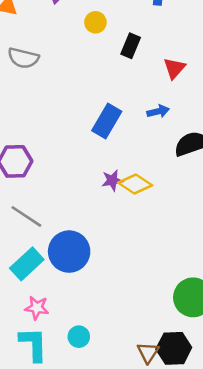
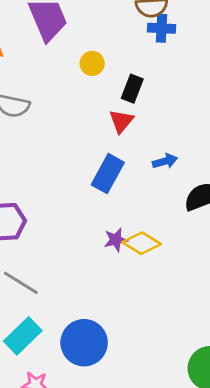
red triangle: (174, 68) -> (121, 121), moved
blue circle: (69, 252) -> (84, 343), moved

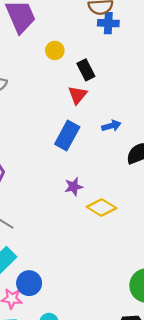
black rectangle: (132, 89) -> (86, 70), turned -48
yellow diamond: (142, 243) -> (102, 207), moved
blue circle: (84, 343) -> (29, 283), moved, size x0.7

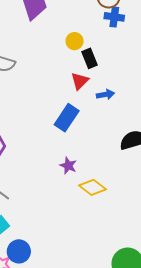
yellow circle: (55, 50) -> (75, 41), moved
blue arrow: (111, 126) -> (105, 95), moved
purple star: (74, 187) -> (68, 166), turned 30

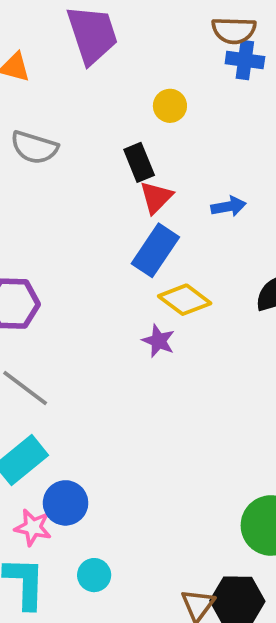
black rectangle: (89, 58) -> (139, 162), moved
red triangle: (80, 81) -> (156, 197), moved
yellow diamond: (92, 187) -> (185, 300), moved

